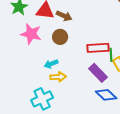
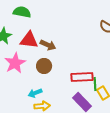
pink star: (31, 34) -> (15, 63), turned 30

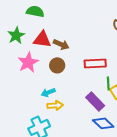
red rectangle: (82, 77) -> (95, 63), moved

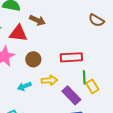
brown arrow: (61, 44) -> (37, 20), moved
yellow arrow: (55, 105) -> (49, 80), moved

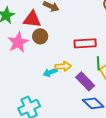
brown circle: (33, 59) -> (40, 36), moved
cyan arrow: (24, 86) -> (50, 72), moved

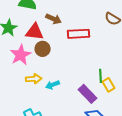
red rectangle: (85, 43) -> (79, 34), moved
yellow arrow: (63, 66) -> (34, 79), moved

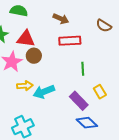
brown arrow: (54, 19) -> (61, 19), moved
green line: (101, 76) -> (83, 69), moved
cyan arrow: (53, 85) -> (44, 92), size x1.5

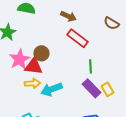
red triangle: (26, 39) -> (33, 66), moved
red rectangle: (70, 41) -> (77, 38), turned 40
purple rectangle: (79, 101) -> (91, 88), moved

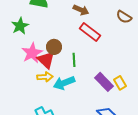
red triangle: (33, 66) -> (46, 60), turned 36
green line: (90, 66) -> (74, 60), moved

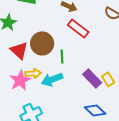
brown circle: (54, 47) -> (42, 43), size x1.5
pink star: (32, 53) -> (20, 80), moved
red triangle: (46, 60) -> (19, 50), moved

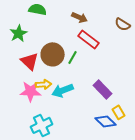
green line: (62, 56) -> (73, 57), moved, turned 32
yellow rectangle: (108, 79) -> (119, 112), moved
pink star: (20, 80) -> (31, 91), turned 30

